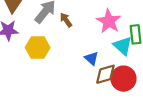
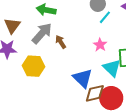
pink star: (109, 21) -> (100, 45), size x0.6
blue triangle: (91, 58) -> (83, 78), size x1.5

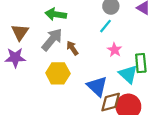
cyan line: (105, 17) -> (105, 26), moved
yellow hexagon: (33, 66) -> (58, 73), moved

